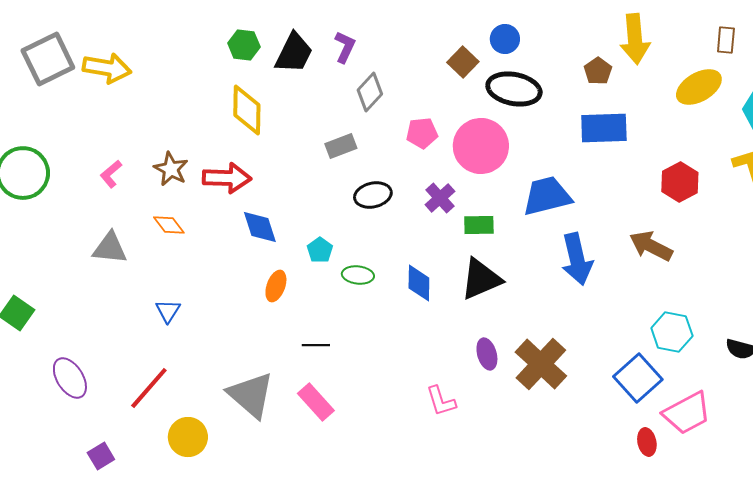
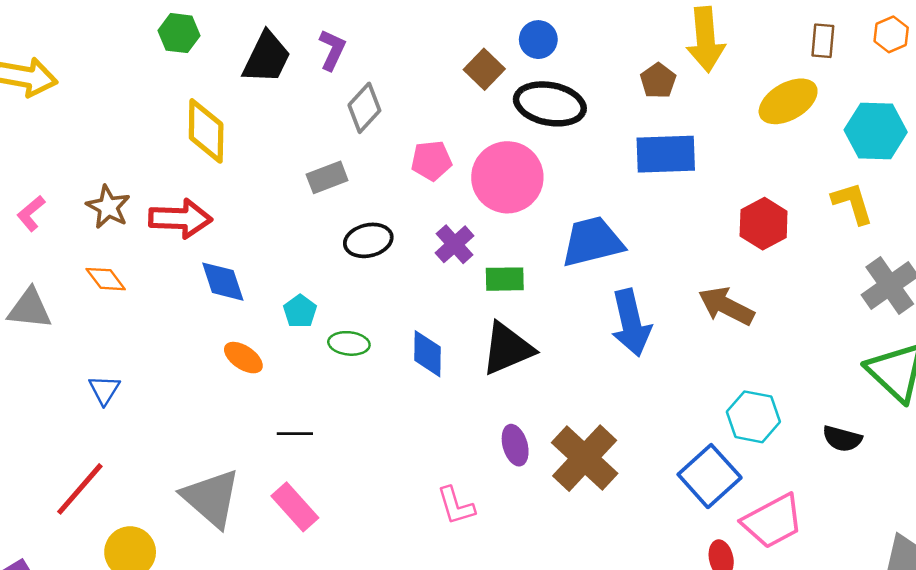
green hexagon: (244, 45) -> (179, 33), moved
orange ellipse: (276, 286) -> (243, 358), turned -76

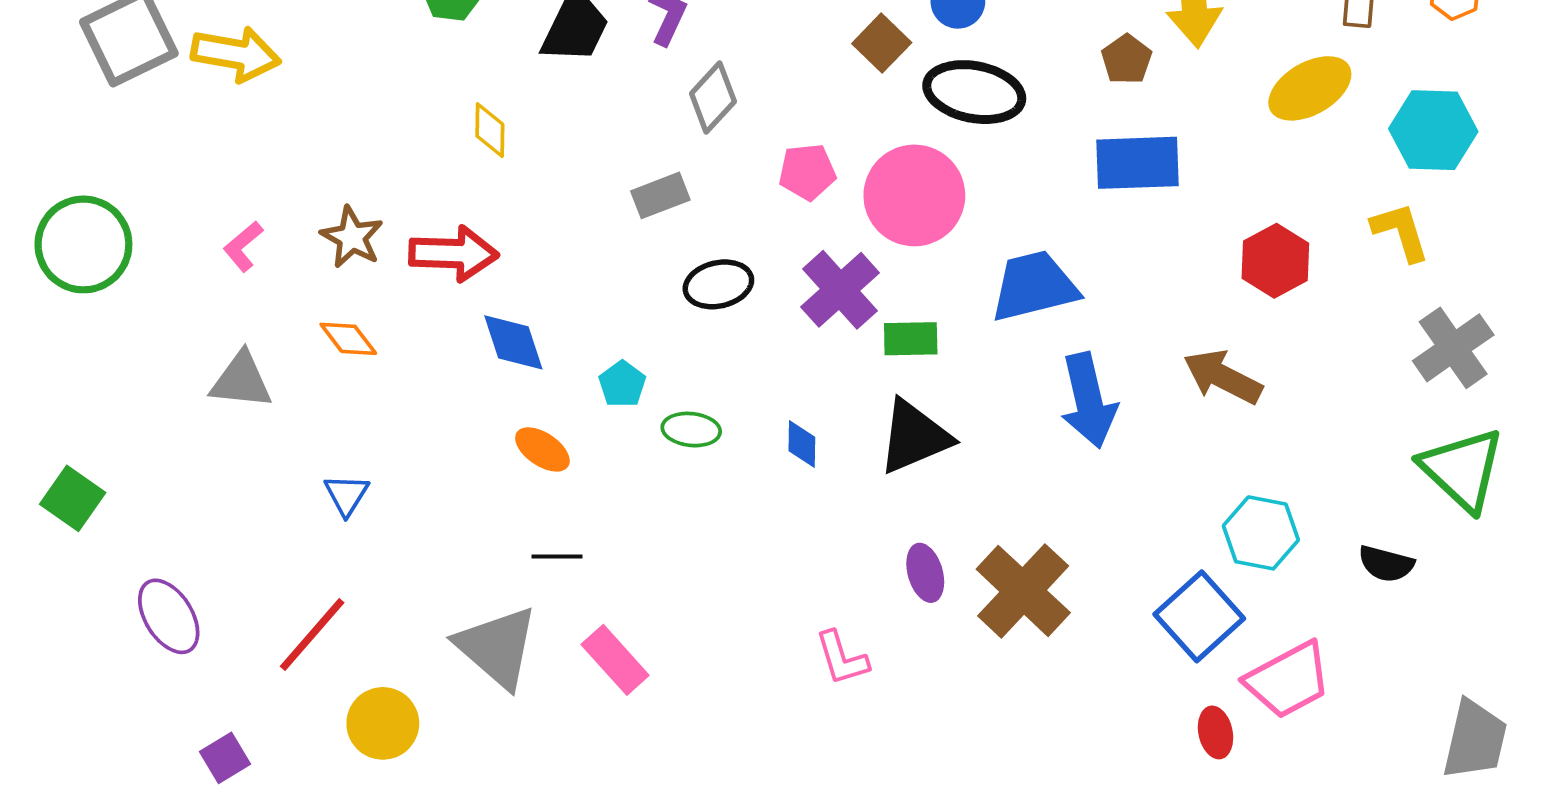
yellow diamond: (206, 131) -> (490, 130), size x0.6
purple cross: (455, 244) -> (840, 290), size x1.4
blue diamond: (428, 354) -> (802, 444), size x0.7
black line: (295, 434) -> (557, 556), moved

